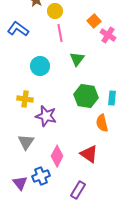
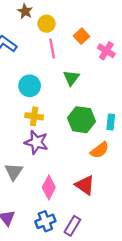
orange square: (94, 21) -> (81, 36), moved
yellow cross: (25, 99) -> (34, 116), moved
orange semicircle: (102, 123) -> (100, 150), turned -114
blue cross: (41, 176) -> (45, 221), moved

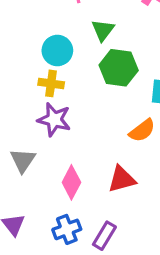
cyan circle: (30, 86) -> (57, 51), moved
green hexagon: (81, 120) -> (119, 68), moved
red triangle: (85, 185) -> (122, 179), turned -50

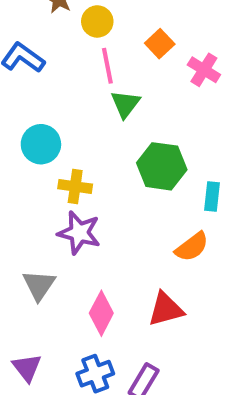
green triangle: (103, 30) -> (125, 104), moved
cyan circle: (57, 51) -> (41, 144), moved

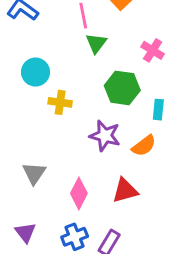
pink cross: (204, 70) -> (153, 50), moved
purple star: (79, 233) -> (105, 136), moved

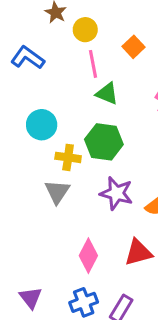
green triangle: (96, 43) -> (107, 94), turned -45
green hexagon: (122, 88) -> (104, 142), moved
gray triangle: (34, 173) -> (57, 192), moved

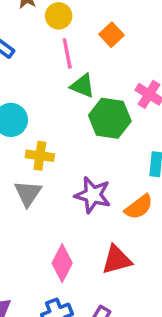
green hexagon: (104, 142) -> (110, 118), moved

